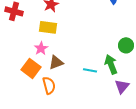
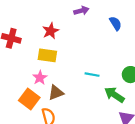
green arrow: (111, 64) -> (114, 95), turned -36
cyan line: (90, 70) -> (92, 75), moved

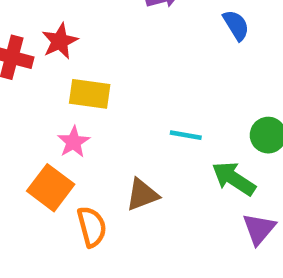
red star: (51, 31) -> (60, 41), moved
brown triangle: (56, 93) -> (142, 195), moved

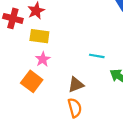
yellow rectangle: (90, 94) -> (39, 36), moved
orange semicircle: (92, 227) -> (75, 108), moved

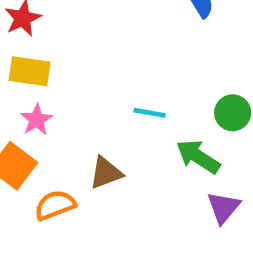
orange semicircle: (75, 108) -> (55, 205), moved, turned -96

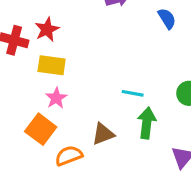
green arrow: (198, 157) -> (147, 123), moved, turned 64

